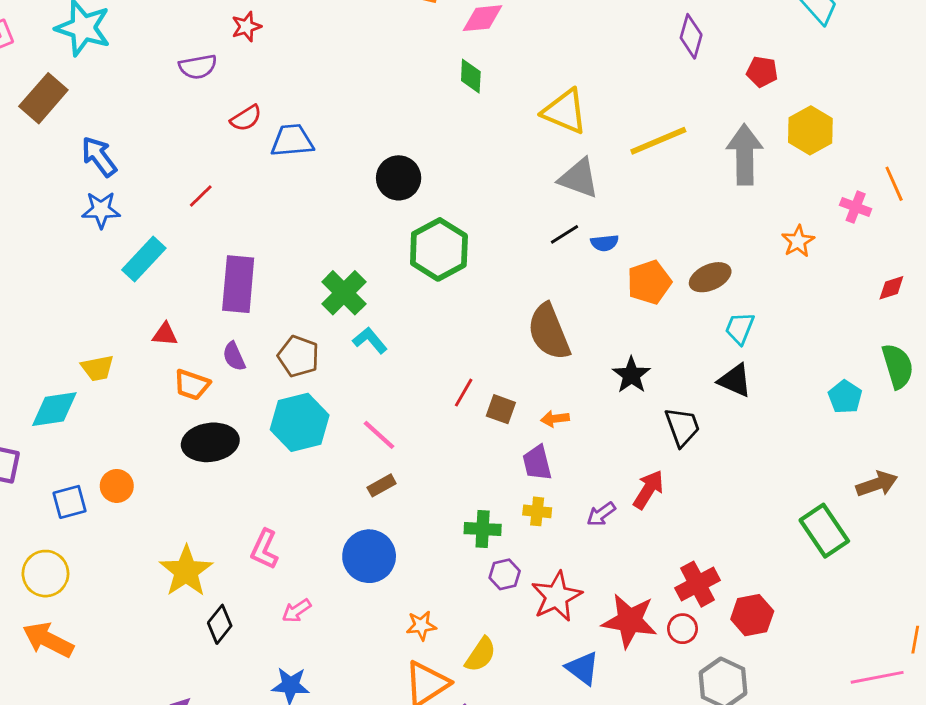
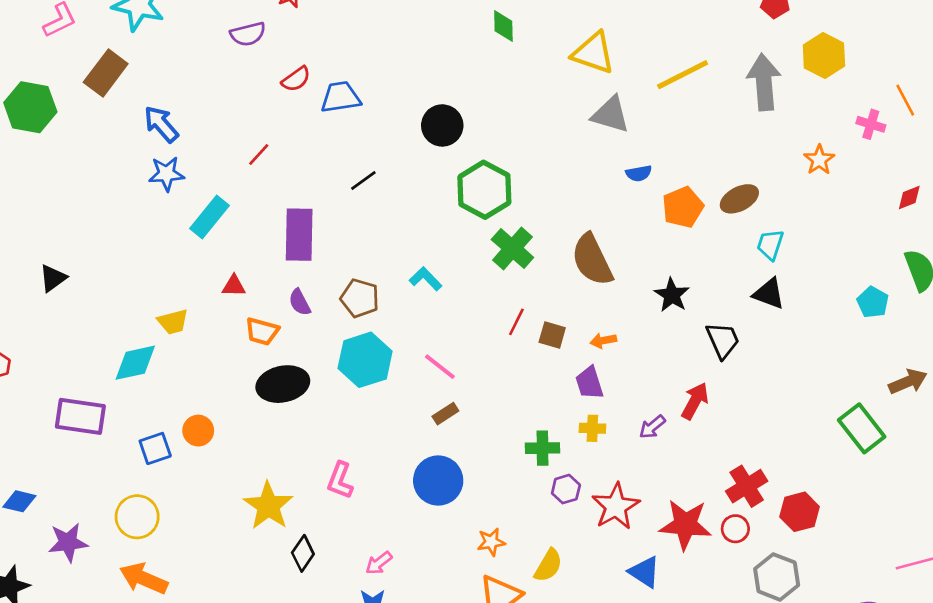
black line: (565, 234) -> (363, 181), moved
green cross: (344, 293) -> (512, 248), moved
pink arrow: (296, 611) -> (379, 563), moved

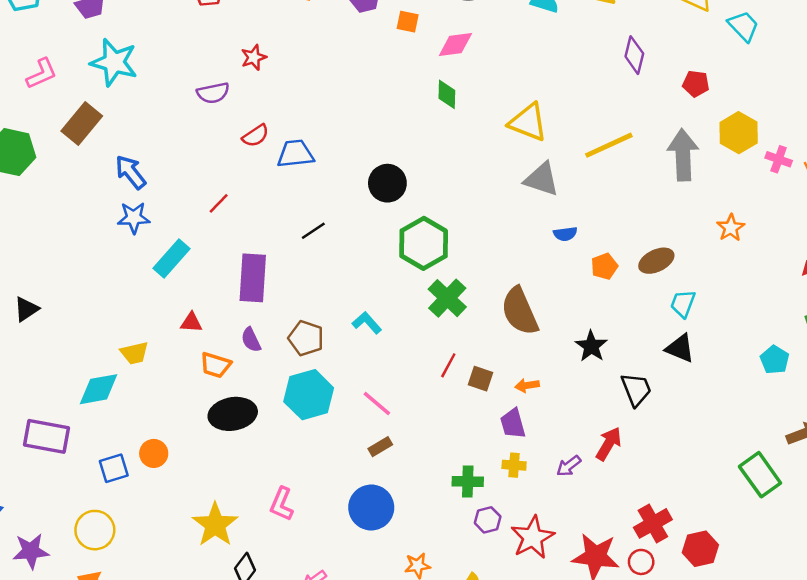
pink cross: (871, 124) -> (779, 159), moved
orange pentagon: (683, 207) -> (604, 266), size x0.7

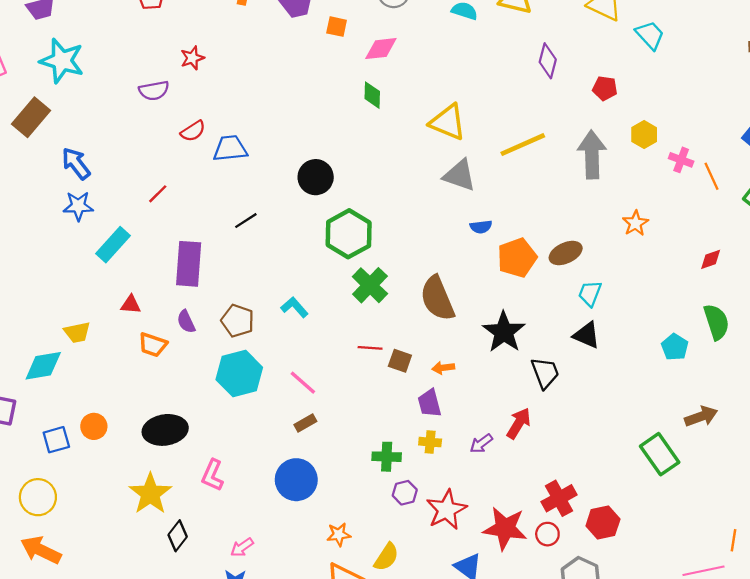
yellow hexagon: (739, 133) -> (644, 135), size x0.7
orange pentagon: (604, 266) -> (517, 258), size x1.6
black star: (591, 346) -> (504, 332), size x1.4
red line: (448, 365) -> (370, 348), turned 65
black ellipse: (233, 414) -> (165, 430), moved

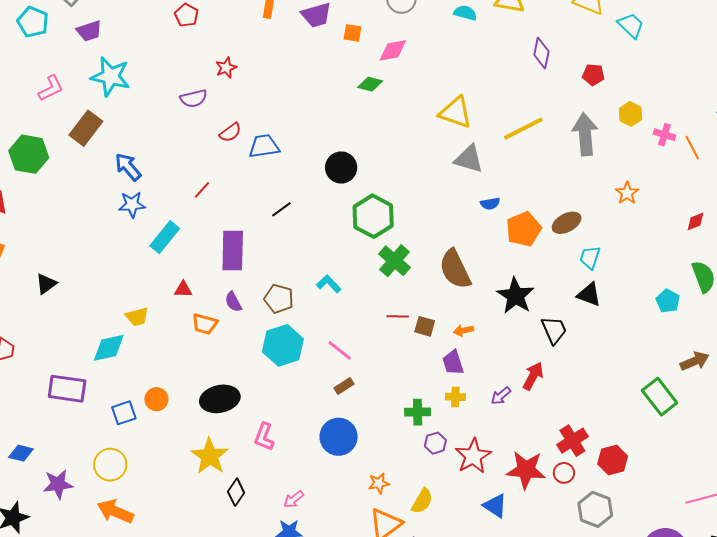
green diamond: (372, 95) -> (370, 84), moved, turned -75

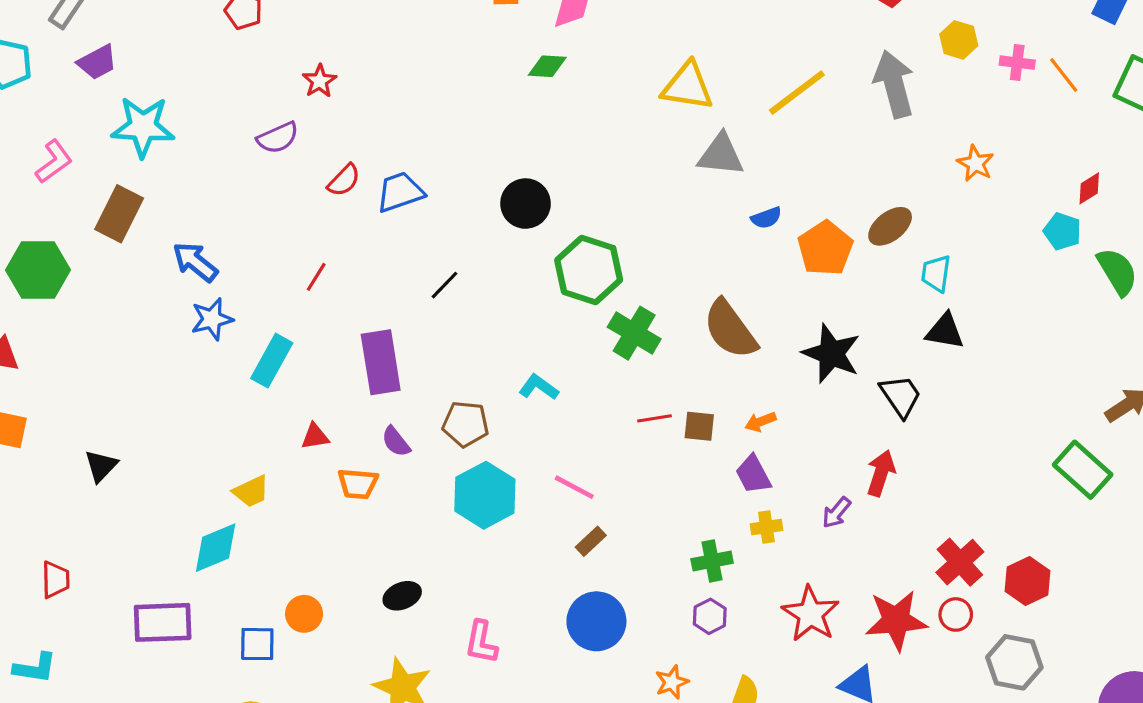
cyan pentagon: (668, 301) -> (1062, 231), moved
black ellipse: (220, 399) -> (402, 596), size x0.6
blue square: (124, 413) -> (257, 644), turned 30
purple hexagon: (435, 443) -> (710, 616), moved

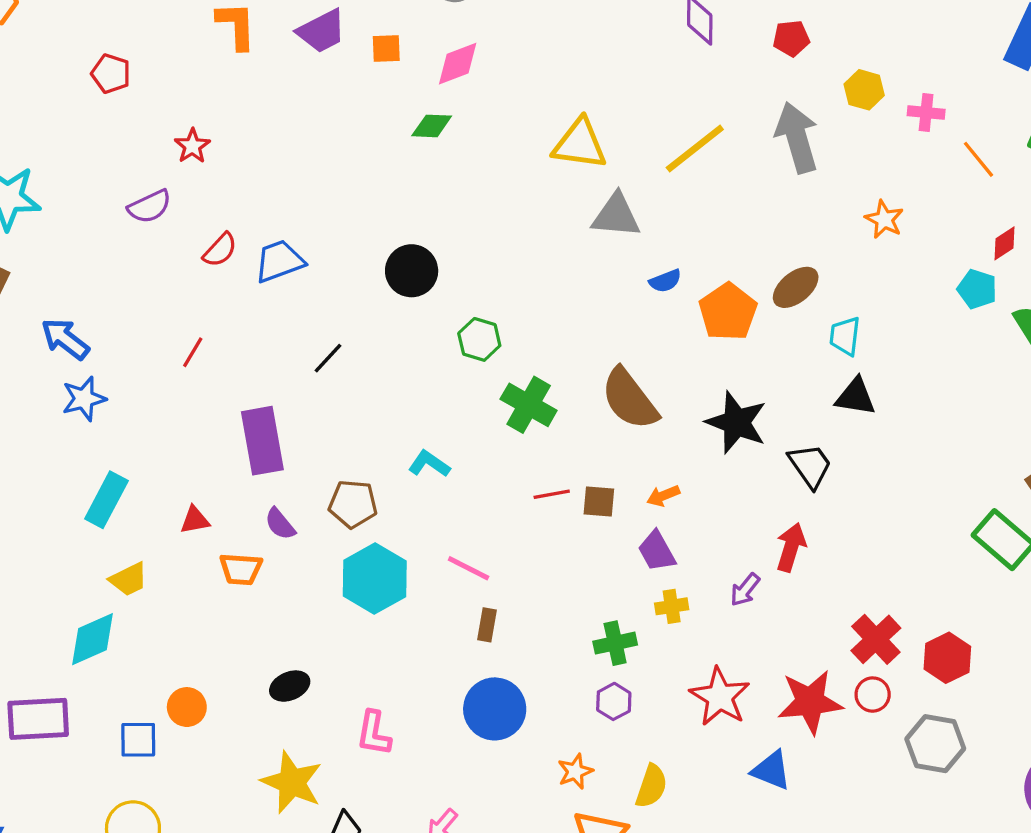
orange line: (1064, 75) -> (979, 159), moved
green hexagon: (589, 270) -> (479, 339), size x0.6
cyan rectangle: (272, 361) -> (106, 500), moved
brown rectangle: (591, 541) -> (487, 625), turned -36

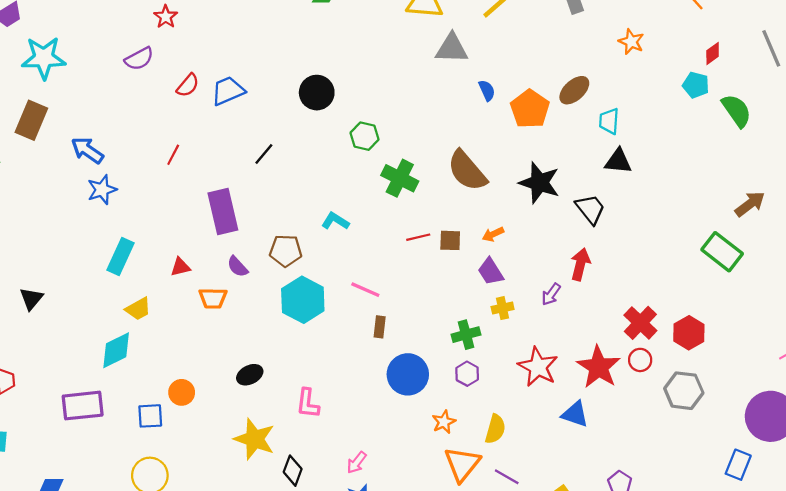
blue semicircle: (665, 281) -> (487, 90), turned -90
red star: (810, 702) -> (599, 367), turned -30
blue circle: (495, 709) -> (408, 374), moved

